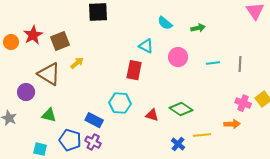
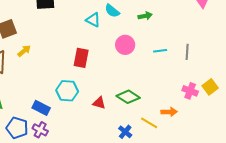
cyan triangle: (146, 46) -> (93, 20), moved
orange arrow: (232, 124) -> (169, 112), moved
yellow line: (202, 135) -> (149, 123), turned 36

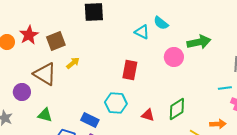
green arrow: (145, 16) -> (199, 42), moved, size x1.6
cyan line: (160, 51) -> (225, 88), moved
green diamond: (128, 97) -> (177, 109), turned -65

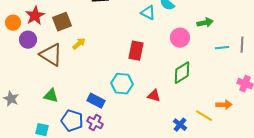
green arrow: (199, 42) -> (205, 23), size x0.7
cyan line: (225, 88) -> (222, 48), moved
purple circle: (22, 92) -> (28, 40), moved
green diamond: (177, 109) -> (182, 73), moved

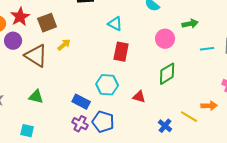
cyan triangle: (148, 13) -> (115, 24), moved
blue pentagon: (72, 121) -> (103, 122), moved

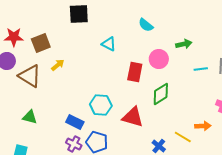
red star: (20, 17) -> (14, 37), turned 30
red rectangle: (121, 52) -> (135, 72), moved
red triangle: (139, 97) -> (133, 117), size x1.6

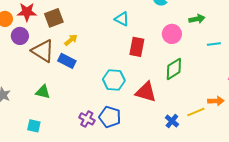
red rectangle: (135, 72) -> (137, 47), moved
blue rectangle: (75, 122) -> (67, 61), moved
yellow line: (183, 137) -> (196, 112), turned -54

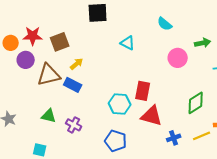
red rectangle: (137, 47) -> (143, 91), moved
brown triangle: (43, 51) -> (49, 75), turned -45
green diamond: (174, 69) -> (196, 103), moved
purple cross: (87, 119) -> (74, 125), moved
blue cross: (172, 121) -> (174, 138), moved, turned 32

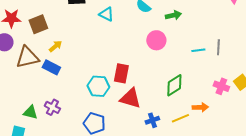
cyan triangle: (128, 43) -> (106, 14), moved
green arrow: (203, 43) -> (173, 15), moved
green triangle: (49, 116) -> (30, 112), moved

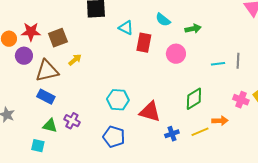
blue rectangle: (51, 67) -> (46, 97), moved
red rectangle: (121, 73) -> (144, 43), moved

